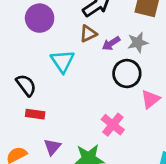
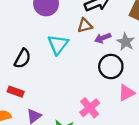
gray star: (138, 42) -> (126, 42), turned 30
black semicircle: (26, 85) -> (22, 58), turned 54
red rectangle: (35, 114) -> (16, 92), moved

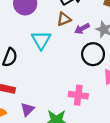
pink cross: (90, 108) -> (78, 95), turned -36

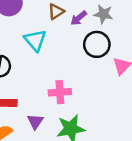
pink cross: (78, 95) -> (60, 92), moved

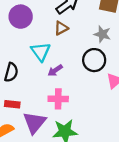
purple arrow: (79, 18) -> (55, 70), moved
purple triangle: (35, 122) -> (34, 123), size x1.6

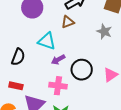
cyan triangle: (41, 52) -> (47, 41), turned -42
black circle: (94, 60) -> (82, 70), moved

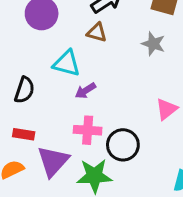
brown triangle: (68, 22) -> (97, 32), turned 40
black circle: (82, 70) -> (123, 145), moved

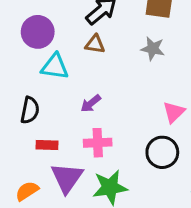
cyan triangle: (67, 63) -> (55, 67), moved
red rectangle: (24, 134) -> (47, 145), moved
black circle: (123, 145) -> (162, 152), moved

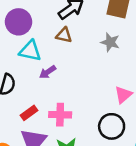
purple arrow: (91, 103) -> (48, 72), moved
red rectangle: (47, 145) -> (29, 113), moved, turned -42

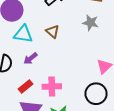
brown triangle: (64, 35) -> (52, 32), moved, turned 32
purple arrow: (48, 72) -> (30, 58), moved

